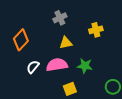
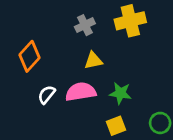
yellow cross: (96, 30) -> (130, 21), moved, size x1.5
yellow square: (70, 89) -> (116, 126), moved

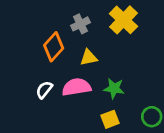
yellow cross: (130, 21) -> (123, 20), turned -32
orange diamond: (30, 56) -> (54, 47), moved

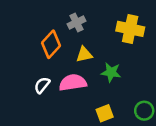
yellow cross: (123, 20) -> (130, 29), moved, turned -32
green star: (114, 88) -> (111, 72), moved

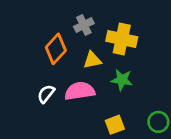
yellow cross: (130, 29) -> (122, 39), moved

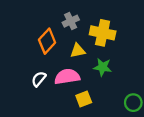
yellow square: (115, 125) -> (84, 99), moved

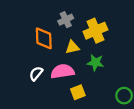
yellow cross: (103, 33) -> (95, 31), turned -35
orange diamond: (47, 41) -> (44, 38), turned -45

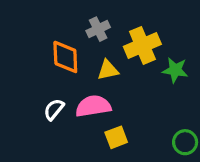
green star: (95, 63) -> (175, 70), moved

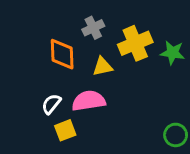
green star: (175, 70) -> (172, 53), moved
yellow square: (116, 137) -> (65, 130), moved

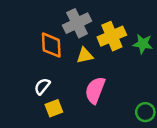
gray cross: (93, 28) -> (77, 23), size x1.5
pink semicircle: (89, 101) -> (95, 90), moved, turned -60

